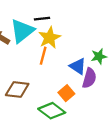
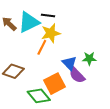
purple semicircle: (89, 78) -> (77, 75), turned 108
orange square: (66, 93) -> (55, 84), size x1.5

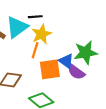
green star: (89, 58) -> (86, 53), size x1.6
orange square: (55, 84) -> (50, 69), moved, turned 30

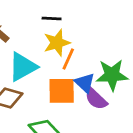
cyan triangle: (17, 27) -> (23, 67), moved
orange line: (35, 50) -> (68, 59), moved

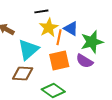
blue triangle: (85, 83) -> (71, 29), moved

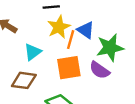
cyan triangle: (28, 50) -> (33, 52), size x0.7

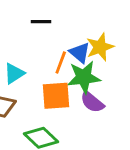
yellow star: (59, 27) -> (100, 47), moved
green star: (110, 48) -> (84, 77), moved

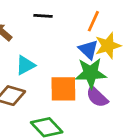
black line: (41, 22) -> (43, 16), moved
orange line: (61, 62) -> (93, 21), moved

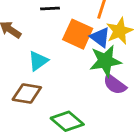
orange square: (63, 89) -> (78, 34), moved, turned 32

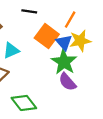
green star: (105, 61) -> (64, 62), turned 30

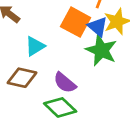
purple semicircle: (67, 82) -> (65, 83), moved

